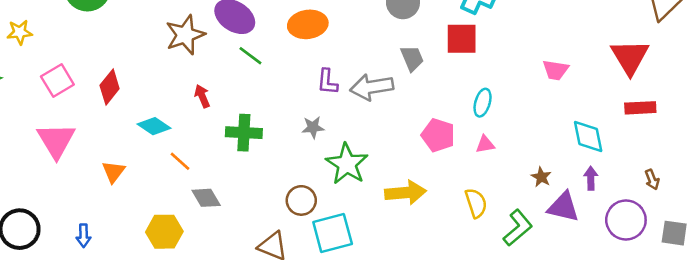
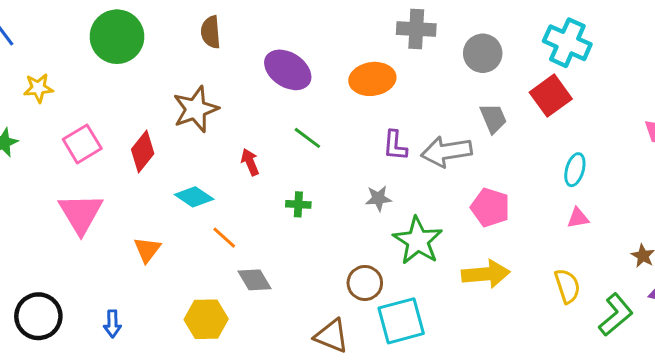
brown star: (185, 35) -> (196, 109), moved
red square: (462, 39) -> (551, 96), turned -36
green line: (250, 56) -> (307, 138), moved
green cross: (244, 133) -> (298, 204), size x0.6
pink pentagon: (438, 135) -> (490, 207), moved

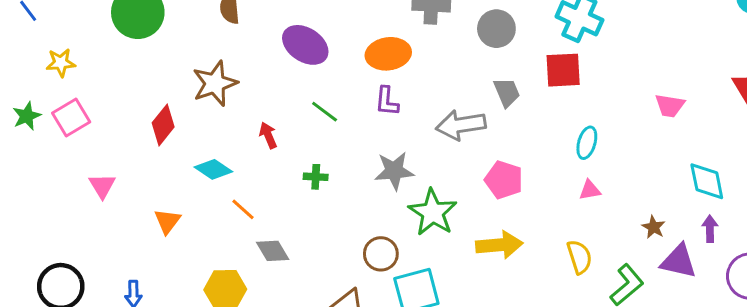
red square: (551, 96) -> (563, 70), turned 33
pink square: (82, 144) -> (71, 118), moved
purple L-shape: (395, 145) -> (387, 101), moved
gray star: (378, 198) -> (394, 171), size x1.5
pink triangle: (81, 213) -> (102, 186), size x0.6

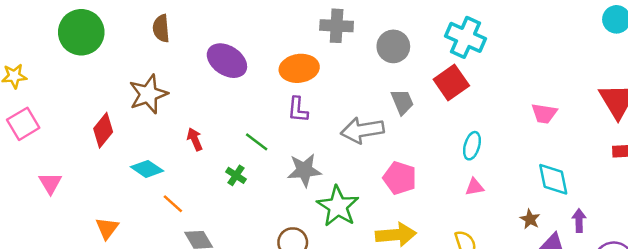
red square: (563, 70) -> (451, 83), turned -32
green line: (325, 112) -> (257, 142), moved
green cross: (316, 177) -> (236, 175), turned 30
cyan diamond: (707, 181) -> (553, 179), moved
orange triangle: (167, 221) -> (107, 228), moved

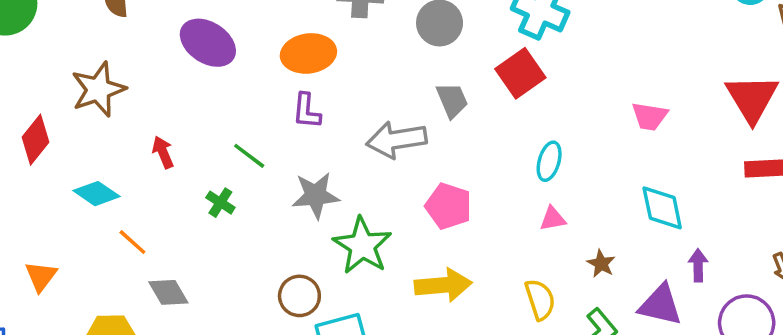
brown star: (530, 219) -> (601, 264), moved

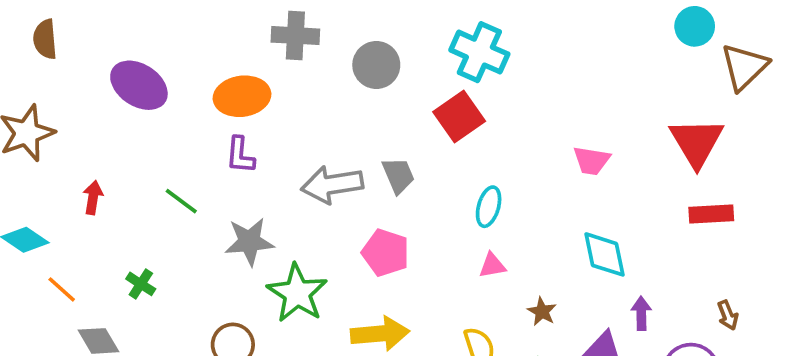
gray trapezoid: (452, 100) -> (398, 175), moved
red arrow: (163, 152) -> (93, 197), turned 32
green cross: (220, 203) -> (141, 284), moved

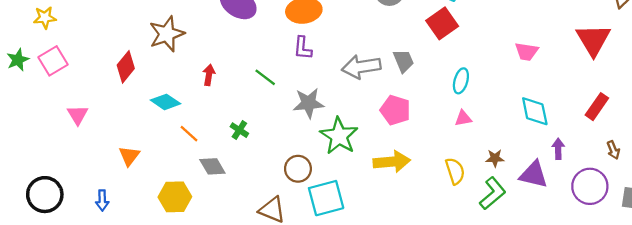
red rectangle: (711, 214) -> (597, 107), moved, turned -52
brown star: (542, 312) -> (495, 158), moved, turned -30

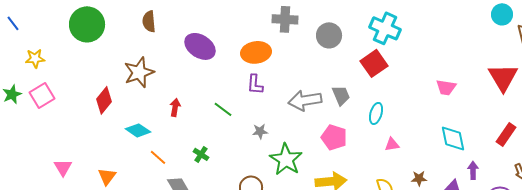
cyan ellipse: (461, 81) -> (376, 113), moved
gray star: (309, 103) -> (260, 131), size x0.6
pink triangle: (78, 115) -> (63, 167), moved

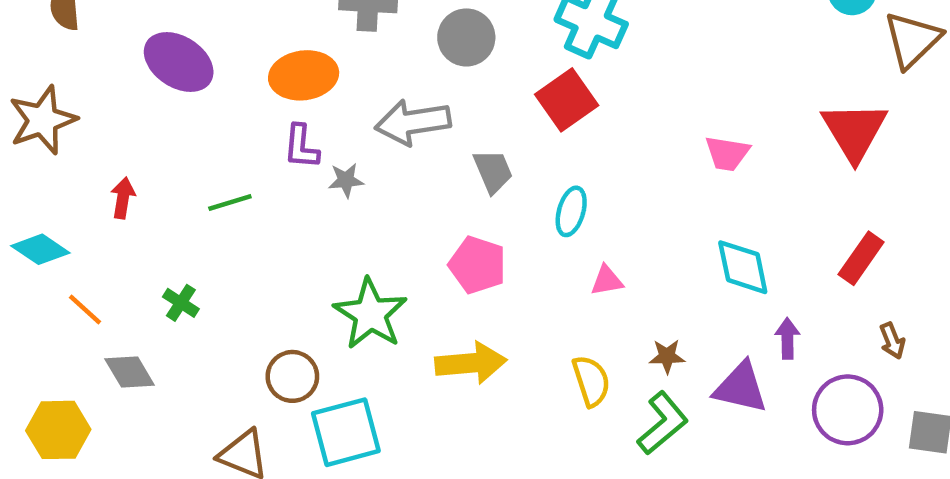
gray arrow: (305, 100) -> (413, 122), moved
green line: (223, 109) -> (230, 202), turned -54
gray star: (260, 131) -> (346, 180), moved

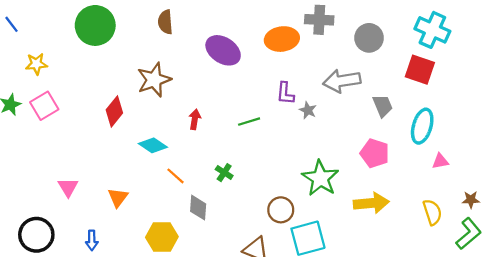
orange ellipse: (304, 75) -> (282, 39), moved
red square: (567, 100) -> (420, 70), turned -36
gray star: (346, 180) -> (308, 110), turned 30
cyan ellipse: (571, 211) -> (422, 126), size x1.4
gray diamond: (130, 372) -> (198, 208), turned 35

